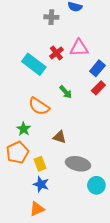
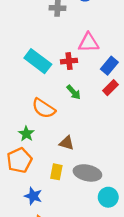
red cross: (56, 53) -> (69, 61), moved, turned 32
yellow rectangle: (40, 164) -> (56, 172), moved, turned 32
blue star: (41, 184) -> (33, 196), moved

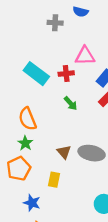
orange semicircle: (44, 108) -> (28, 119), moved, turned 35
brown triangle: (67, 143) -> (64, 152), turned 32
gray ellipse: (87, 173) -> (92, 153), moved

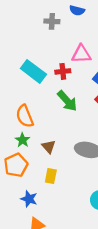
green arrow: (71, 103) -> (67, 101), size x1.5
brown triangle: (64, 152) -> (49, 147), moved

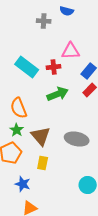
green arrow: (67, 101) -> (58, 94), turned -70
brown triangle: (49, 147) -> (41, 136), size x1.5

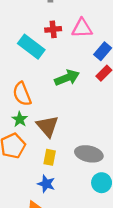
red cross: (54, 67) -> (53, 29), moved
gray ellipse: (77, 139) -> (89, 154), moved
blue star: (23, 184) -> (46, 184), moved

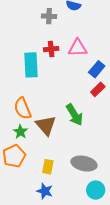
cyan rectangle: (31, 47) -> (31, 65), turned 50
green arrow: (67, 78) -> (74, 115), moved, turned 80
brown triangle: (47, 126) -> (46, 125), moved

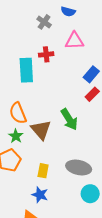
gray cross: (49, 16) -> (44, 22), turned 32
pink triangle: (78, 48) -> (74, 41), moved

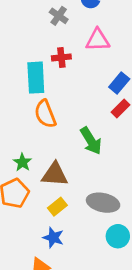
orange semicircle: (18, 113) -> (45, 114), moved
brown triangle: (41, 130) -> (55, 174), moved, turned -45
yellow rectangle: (43, 171) -> (57, 207), turned 40

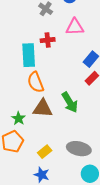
brown triangle: (55, 174) -> (43, 108), moved

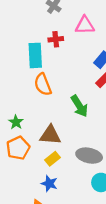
brown triangle: (43, 108) -> (50, 135), moved
green star: (18, 118) -> (16, 122), moved

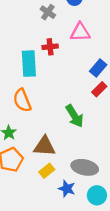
orange semicircle: (43, 84) -> (22, 100), moved
blue star: (49, 184) -> (67, 189), moved

